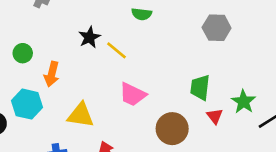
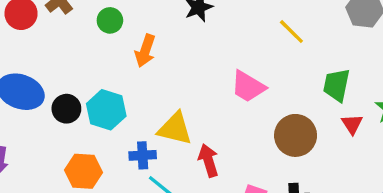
yellow line: (116, 50) -> (291, 32), moved
cyan hexagon: (27, 104) -> (106, 110), moved
yellow triangle: (81, 115) -> (175, 129), moved

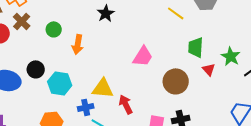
yellow line: (291, 32) -> (176, 13), moved
pink trapezoid: (248, 87) -> (143, 56), turned -80
black circle: (66, 109) -> (36, 69), moved

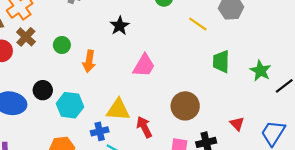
pink trapezoid: (143, 56) -> (144, 66), moved
red triangle: (209, 69) -> (237, 124), moved
brown circle: (176, 81) -> (185, 106), moved

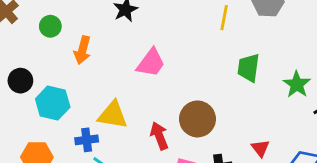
yellow line: (198, 24) -> (224, 18), turned 60
red arrow: (144, 127) -> (159, 136), moved

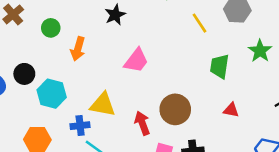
yellow line: (224, 18) -> (200, 23), turned -45
green star: (297, 84) -> (260, 51), moved
red triangle: (260, 148) -> (231, 110), moved, turned -42

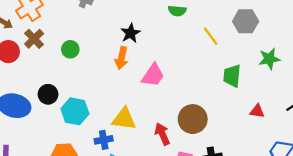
orange arrow: (78, 49) -> (122, 58), moved
green star: (260, 51) -> (269, 59), turned 30
red triangle: (231, 110) -> (257, 111), moved

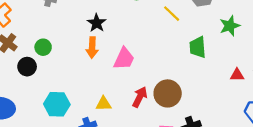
black circle: (48, 94) -> (27, 67), moved
red triangle: (257, 111) -> (237, 75), moved
yellow triangle: (124, 119) -> (104, 104), size x0.7
red arrow: (162, 134) -> (140, 97), moved, turned 60

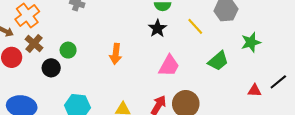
black star: (97, 23) -> (157, 28), moved
green trapezoid: (198, 47) -> (218, 61), turned -130
pink trapezoid: (124, 59) -> (169, 66), moved

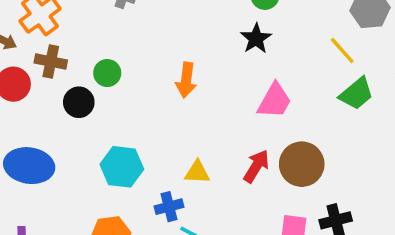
yellow line: (195, 26) -> (342, 51), moved
brown cross: (34, 44) -> (51, 62), turned -30

